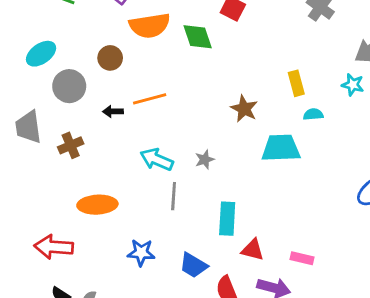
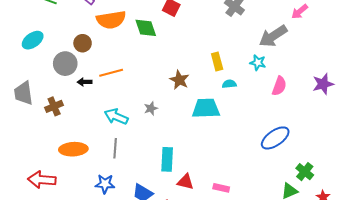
gray circle: (69, 86) -> (65, 64), moved
gray star: (205, 159) -> (151, 108), moved
gray line: (174, 196) -> (115, 148), moved

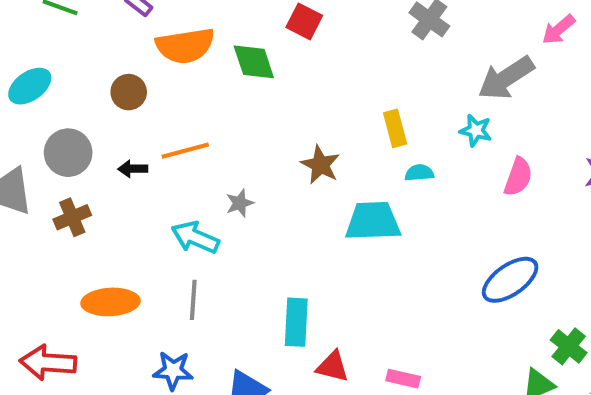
gray circle: (65, 64) -> (68, 153), moved
gray star: (151, 108) -> (240, 203), moved

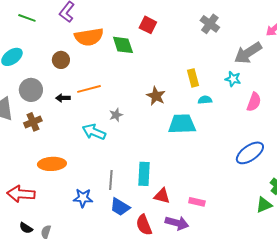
gray line: (193, 300) -> (111, 180), moved

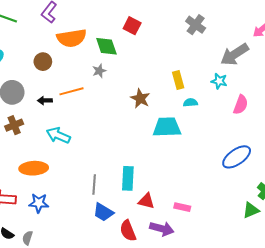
gray star: (116, 115) -> (99, 71), moved
cyan arrow: (94, 132) -> (58, 135), moved
blue star: (83, 198) -> (39, 203), moved

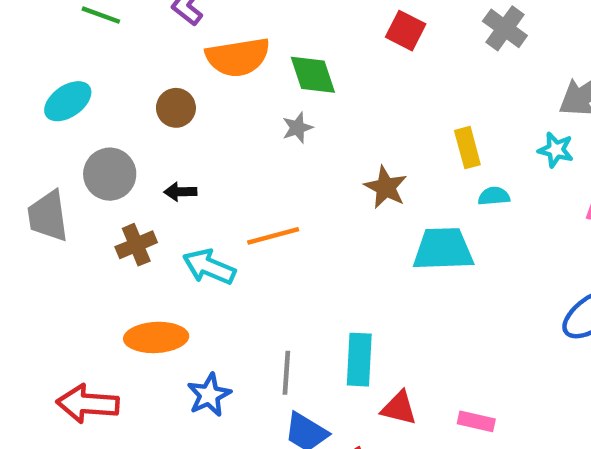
red square: (132, 26) -> (406, 31), moved
orange line: (72, 91) -> (273, 236), moved
brown cross: (14, 125) -> (136, 245), moved
blue star: (39, 203) -> (209, 395), moved, turned -30

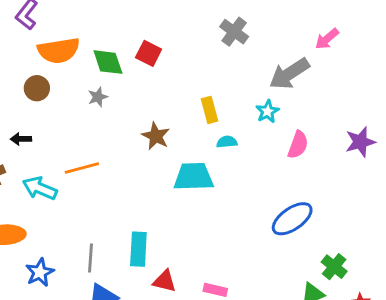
red square: (406, 31) -> (149, 53), moved
brown circle: (176, 108) -> (37, 88), moved
cyan star: (556, 150) -> (267, 111), turned 30

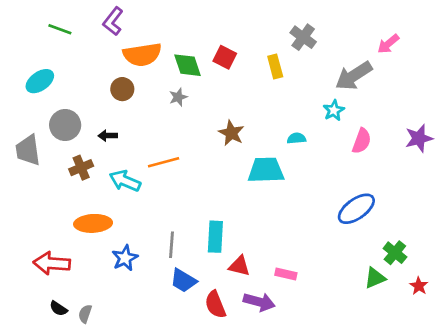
yellow rectangle: (209, 110) -> (275, 66), moved

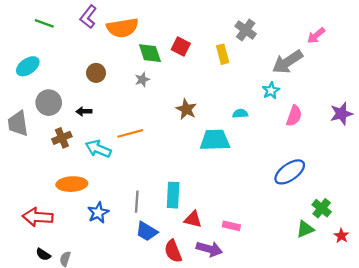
orange semicircle: (142, 55) -> (122, 28), moved

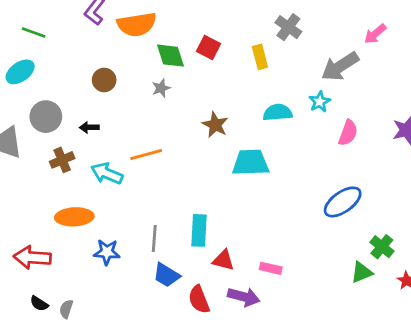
green line: (44, 23) -> (34, 33), moved
cyan semicircle: (240, 114) -> (278, 112), moved, size x1.5
blue star: (98, 213) -> (107, 252), turned 30

